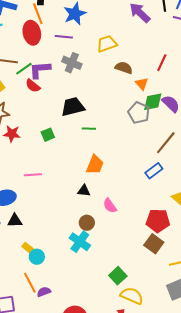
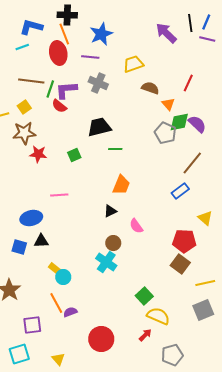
green line: (24, 69) -> (50, 89), turned -36
black triangle: (84, 191) -> (110, 211), turned -32

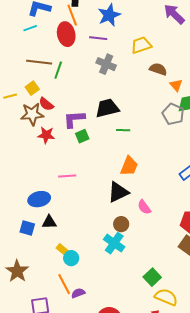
purple L-shape: (66, 90) -> (74, 119), moved
red semicircle: (59, 106) -> (46, 104), moved
black triangle: (110, 211) -> (118, 192), size x1.6

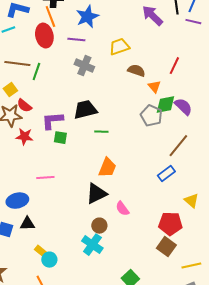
green square: (82, 136) -> (60, 138), turned 32

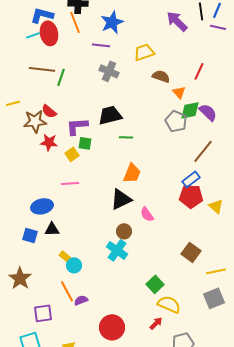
red ellipse: (44, 36) -> (49, 33), moved
yellow square: (10, 90) -> (72, 154), moved
red pentagon: (170, 224) -> (191, 196), moved

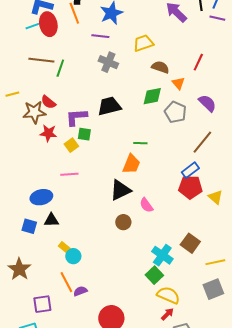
green diamond: (190, 110) -> (152, 96), moved
green line: (126, 137) -> (140, 143), moved
cyan cross: (117, 250) -> (162, 255), moved
red arrow: (156, 323) -> (167, 314), moved

